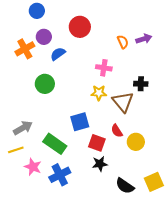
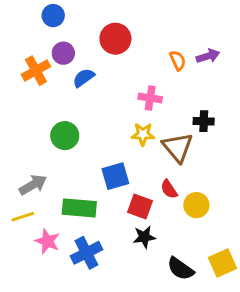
green circle: (45, 84) -> (65, 136), moved
green rectangle: (55, 144) -> (79, 208), turned -30

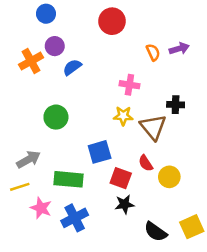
red circle: (115, 39) -> (112, 21), moved

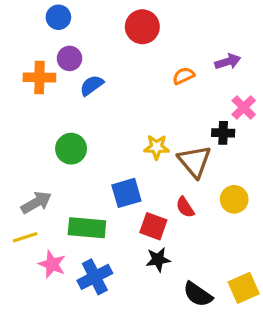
orange semicircle: (153, 52) -> (183, 76), moved, turned -91
orange cross: (31, 61) -> (39, 77), turned 30
pink cross: (129, 85) -> (244, 107), moved, turned 36
yellow circle: (169, 177) -> (234, 199), moved

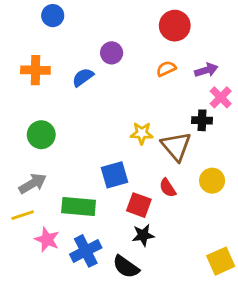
red circle: (142, 27) -> (175, 26), moved
purple circle: (69, 58) -> (112, 53), moved
purple arrow: (228, 62) -> (206, 70), moved
green circle: (71, 149) -> (41, 135), moved
black semicircle: (198, 294) -> (126, 267), moved

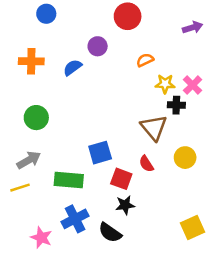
red circle: (175, 26) -> (128, 16), moved
purple arrow: (206, 70) -> (193, 28), moved
yellow star: (142, 133) -> (165, 84), moved
pink star: (47, 239) -> (41, 238), moved

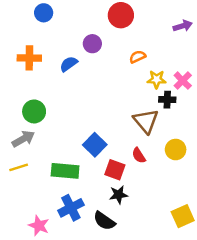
blue square: (100, 153) -> (95, 145), turned -30
gray arrow: (29, 160) -> (23, 139), moved
yellow line: (20, 188) -> (19, 167), moved

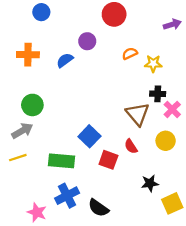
yellow star: (157, 79) -> (153, 64), moved
pink cross: (183, 81) -> (172, 109), moved
black star: (119, 195) -> (150, 183), moved

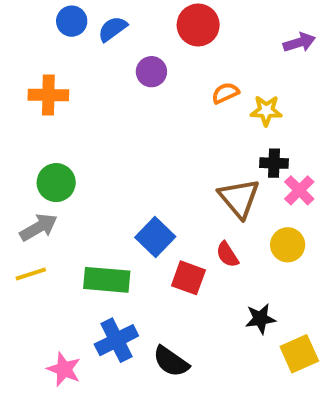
blue semicircle: (65, 60) -> (113, 29), moved

